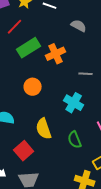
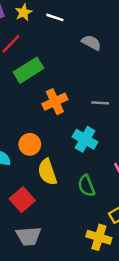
orange cross: (56, 54) -> (55, 102), moved
orange circle: (33, 87) -> (30, 144), moved

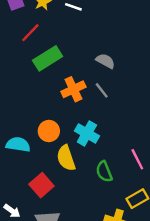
gray semicircle: (91, 43) -> (105, 61), moved
gray line: (100, 103) -> (102, 90), moved, turned 49
cyan cross: (85, 139) -> (87, 133), moved

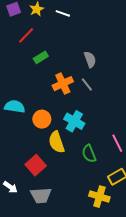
green rectangle: (48, 58) -> (41, 57), size x0.6
gray semicircle: (105, 61) -> (90, 59), turned 42
cyan semicircle: (18, 145) -> (15, 107), moved

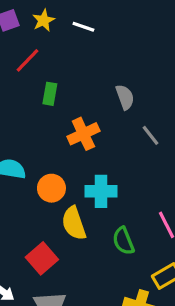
green rectangle: (41, 57) -> (50, 94), turned -48
gray line: (87, 85) -> (151, 135), moved
cyan cross: (74, 121) -> (101, 191), turned -30

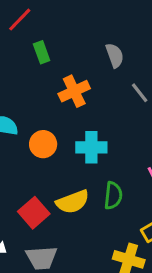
green rectangle: (50, 94) -> (42, 52), turned -30
yellow semicircle: (74, 223) -> (73, 202), moved, turned -92
green semicircle: (123, 241) -> (113, 196), turned -152

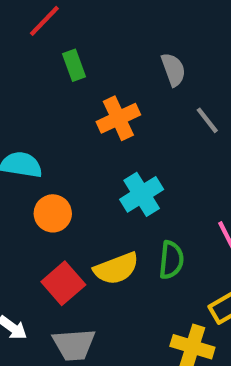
orange circle: (43, 144) -> (53, 213), moved
cyan cross: (91, 147) -> (142, 194), turned -32

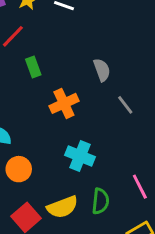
cyan cross: (142, 194) -> (80, 156), turned -36

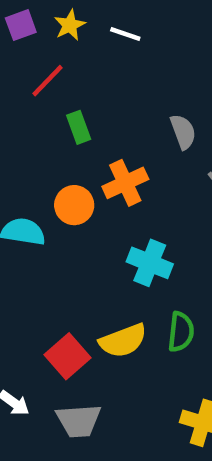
orange circle: (19, 169) -> (74, 205), moved

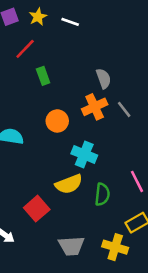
orange cross: (125, 183) -> (95, 107), moved
orange circle: (74, 205) -> (57, 121), moved
yellow semicircle: (123, 341) -> (69, 184), moved
gray trapezoid: (79, 421) -> (71, 246), moved

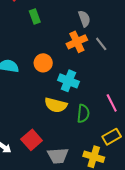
orange circle: (57, 121) -> (43, 63), moved
yellow semicircle: (69, 184) -> (56, 105), turned 35
red square: (37, 209) -> (32, 140), moved

